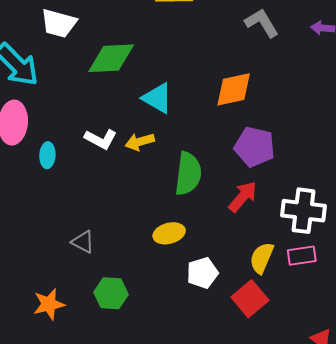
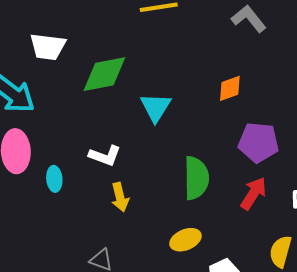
orange diamond: (234, 89) -> (230, 88), size x0.7
cyan triangle: (157, 98) -> (156, 107), turned 40
yellow arrow: (140, 142) -> (120, 197), moved, turned -80

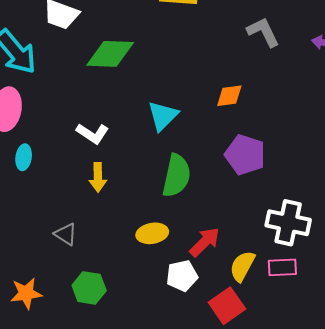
cyan triangle: (156, 107) -> (163, 116), moved
cyan ellipse: (54, 179) -> (24, 157), moved
red arrow: (253, 193) -> (205, 242), moved

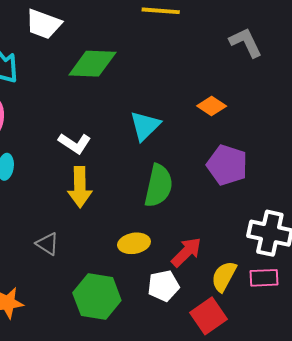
orange diamond: (229, 96) -> (212, 106), turned 40
yellow arrow: (98, 177) -> (80, 187), size x1.4
green hexagon: (89, 288) -> (97, 297), moved, size x1.4

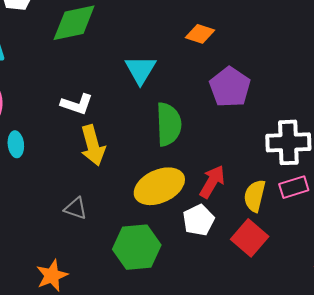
purple pentagon: (227, 165) -> (230, 87), turned 30
yellow ellipse: (134, 243) -> (159, 186), size x1.6

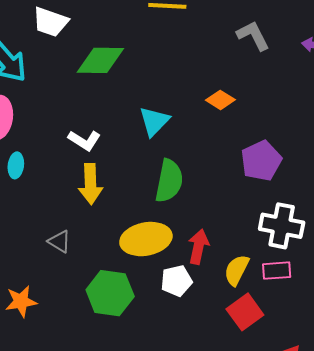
purple pentagon: (230, 87) -> (261, 161), moved
red arrow: (212, 182) -> (198, 247), turned -32
red square: (250, 238) -> (245, 312), moved

